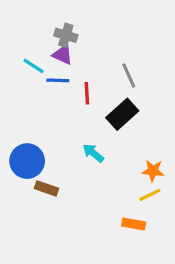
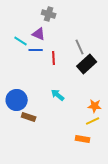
gray cross: (66, 35) -> (49, 14), moved
black rectangle: (122, 114) -> (87, 64), moved

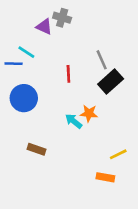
purple triangle: (39, 34) -> (44, 27), moved
blue line: (36, 50) -> (14, 64), moved
blue circle: (17, 100) -> (24, 98), moved
orange star: (95, 106) -> (89, 113), moved

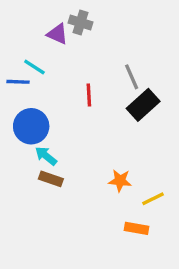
orange star: (89, 113) -> (120, 181), moved
cyan arrow: (74, 121) -> (46, 156), moved
brown rectangle: (37, 149) -> (51, 179), moved

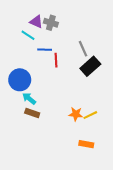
gray cross: (81, 22) -> (51, 23), moved
cyan line: (34, 67) -> (28, 35), moved
blue line: (18, 82) -> (45, 50), moved
yellow line: (153, 199) -> (90, 115), moved

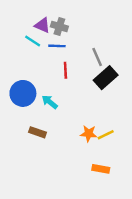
blue line: (45, 50) -> (57, 46), moved
cyan arrow: (29, 98) -> (50, 102), moved

